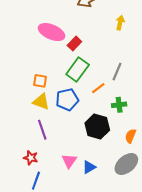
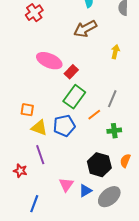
orange square: (40, 81) -> (27, 110), moved
black hexagon: (97, 127) -> (99, 165), moved
red star: (31, 158) -> (20, 171), moved
gray ellipse: (126, 164) -> (109, 197), moved

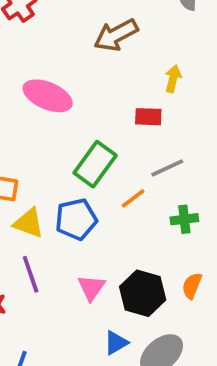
red rectangle: (71, 72) -> (148, 117), moved, turned 48
gray line: (112, 99) -> (167, 168), turned 42
green cross: (114, 131) -> (184, 219), moved
pink triangle: (66, 185) -> (91, 288), moved

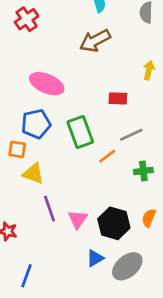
yellow arrow: (173, 79) -> (149, 70), moved
green rectangle: (95, 164) -> (80, 132), turned -56
blue pentagon: (76, 219) -> (36, 124), moved
purple line: (31, 274) -> (49, 209), moved

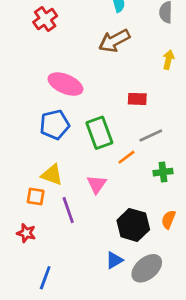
yellow arrow: (149, 70) -> (168, 60), moved
orange square: (17, 149) -> (36, 196), moved
pink triangle: (78, 219) -> (97, 184), moved

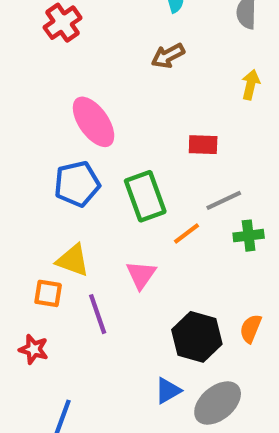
brown arrow: (114, 41) -> (168, 56), size x0.7
pink ellipse: (65, 84) -> (94, 122), turned 32
green cross: (163, 172) -> (249, 236), moved

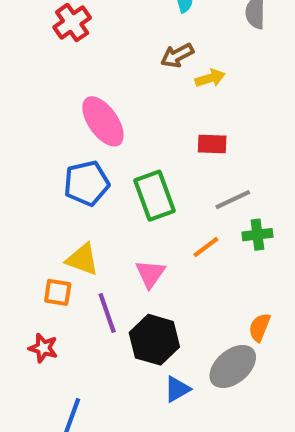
yellow arrow: (251, 85) -> (210, 78), moved, turned 60
orange line: (187, 233) -> (206, 247), moved
black hexagon: (197, 337) -> (154, 340), moved
gray ellipse: (218, 403) -> (233, 367), moved

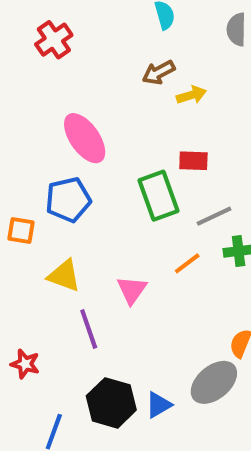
green rectangle: (154, 196) -> (158, 196), moved
orange square: (58, 292) -> (21, 231), moved
black hexagon: (154, 340) -> (111, 403), moved

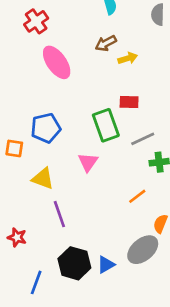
pink ellipse: (85, 138) -> (57, 62), moved
orange line: (187, 263) -> (137, 196), moved
pink triangle: (132, 290) -> (88, 162), moved

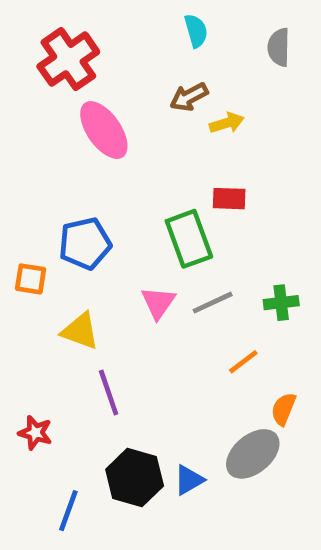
red cross: (36, 21) -> (68, 59), size x1.4
gray line: (143, 139) -> (213, 303), moved

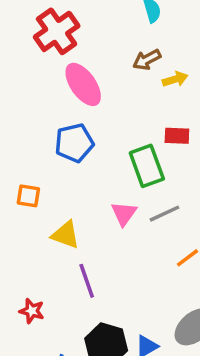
blue pentagon: (85, 244) -> (74, 143), moved

